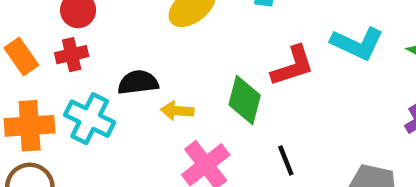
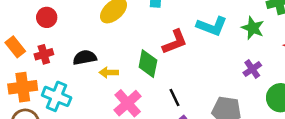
red cross: (72, 55) -> (44, 54), moved
cyan cross: (90, 119) -> (57, 96), moved

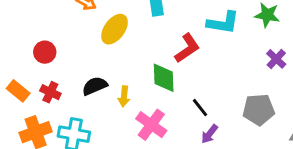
red cross: (44, 54) -> (50, 92), turned -36
yellow arrow: (109, 73) -> (124, 96), turned -72

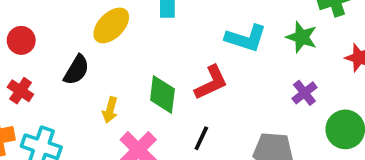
red L-shape: (187, 48) -> (211, 83), moved
black semicircle: (95, 86) -> (76, 70), moved, turned 135
black line: (200, 108) -> (201, 138), turned 54

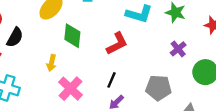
black semicircle: (76, 70) -> (15, 37), moved
green diamond: (162, 94) -> (72, 36), moved

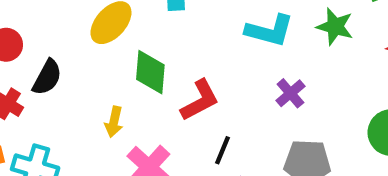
red L-shape: (117, 44) -> (200, 100), moved
purple cross: (178, 49) -> (290, 93), moved

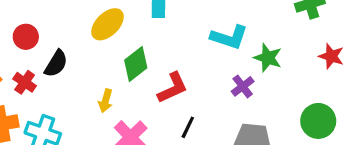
green star: (335, 27) -> (268, 58), moved
green diamond: (150, 72) -> (136, 64), turned 44

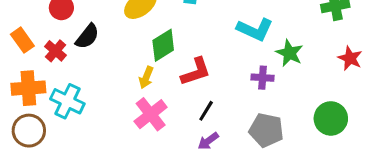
purple cross: (243, 86) -> (263, 78), turned 35
yellow arrow: (106, 101) -> (146, 77), moved

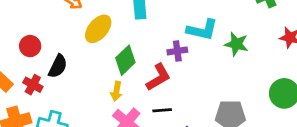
purple cross: (263, 78) -> (177, 51), moved
black line: (206, 111) -> (162, 110), moved, turned 66

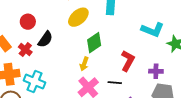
purple cross: (177, 51) -> (156, 71), moved
red L-shape: (158, 77) -> (128, 61), moved, turned -40

